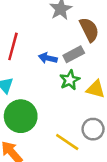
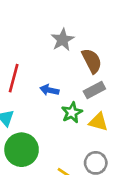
gray rectangle: (74, 54) -> (94, 90), moved

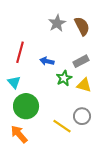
brown semicircle: (92, 61) -> (82, 26), moved

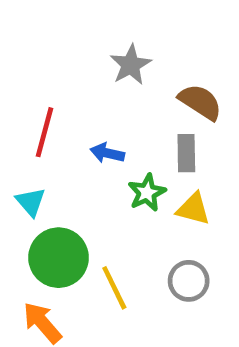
brown semicircle: (82, 26) -> (200, 102), moved, turned -30
gray rectangle: (81, 61) -> (186, 153), turned -63
yellow line: (62, 126) -> (114, 288), moved, turned 30

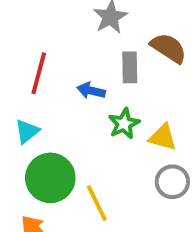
gray rectangle: (186, 153) -> (130, 67), moved
cyan triangle: (31, 202) -> (27, 131), turned 32
gray circle: (189, 281) -> (172, 182), moved

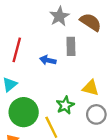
brown semicircle: (169, 48) -> (91, 22), moved
green star: (124, 124) -> (65, 105), moved

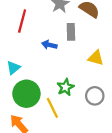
red line: (17, 50) -> (22, 21), moved
yellow triangle: (91, 88) -> (96, 58), moved

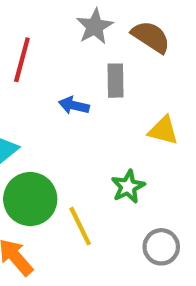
green star: (65, 87) -> (128, 187), moved
gray circle: (95, 96) -> (161, 247), moved

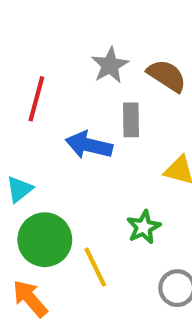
blue arrow: (74, 105) -> (89, 145), size x1.5

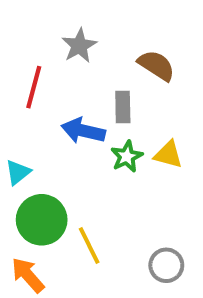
gray star: (110, 65) -> (79, 46), moved
green star: (144, 227) -> (127, 156), moved

